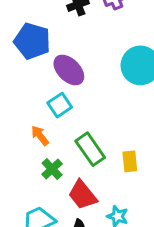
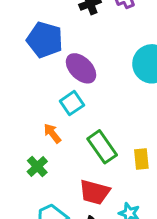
green cross: (52, 169) -> (37, 166), moved
red trapezoid: (83, 195) -> (95, 192), turned -36

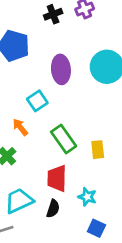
purple ellipse: (81, 68) -> (61, 69), moved, turned 40
red trapezoid: (95, 192) -> (57, 178), turned 76

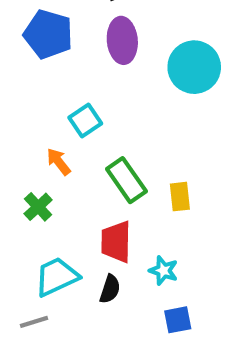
purple ellipse: (61, 69) -> (122, 40), moved
blue square: (96, 228) -> (178, 320), turned -36

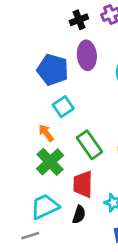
blue pentagon: (48, 34) -> (53, 70), moved
green cross: (38, 207) -> (50, 162), moved, size x1.5

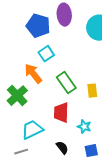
orange arrow: (46, 133) -> (33, 74), size x1.5
green cross: (50, 162) -> (17, 96), moved
black semicircle: (79, 215) -> (62, 148), moved, turned -56

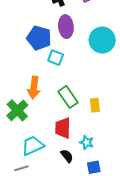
cyan square: (46, 54) -> (56, 58), moved, turned -35
orange arrow: (33, 74) -> (34, 88), turned -135
black semicircle: (62, 148) -> (67, 156), moved

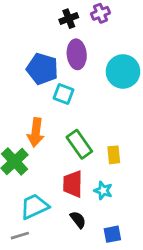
cyan star: (87, 142) -> (103, 191), moved

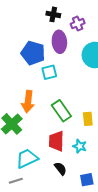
purple cross: (100, 13) -> (78, 24), moved
black cross: (69, 19) -> (53, 14), turned 32
cyan square: (63, 94) -> (49, 72), turned -35

